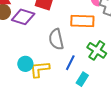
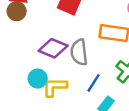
purple diamond: (23, 17) -> (53, 48), moved

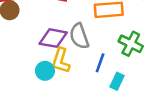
yellow L-shape: (55, 87) -> (61, 61), moved, turned -60

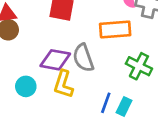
blue line: (100, 63) -> (106, 103), moved
cyan circle: (45, 71) -> (26, 86), moved

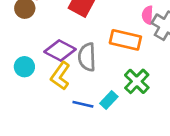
blue line: (106, 103) -> (83, 104), moved, turned 66
cyan rectangle: (124, 107) -> (109, 100), moved

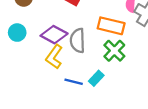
cyan circle: (24, 67) -> (17, 33), moved
green cross: (137, 81) -> (114, 51), moved

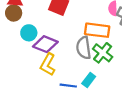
cyan circle: (17, 33) -> (29, 33), moved
gray semicircle: (78, 40) -> (84, 48), moved

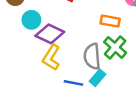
orange rectangle: (97, 30) -> (110, 21), size x0.7
gray semicircle: (84, 48) -> (92, 56), moved

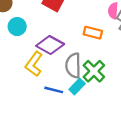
purple diamond: (50, 34) -> (50, 45), moved
green cross: (115, 47) -> (94, 71), moved

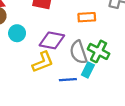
yellow L-shape: (34, 64) -> (43, 62), turned -130

